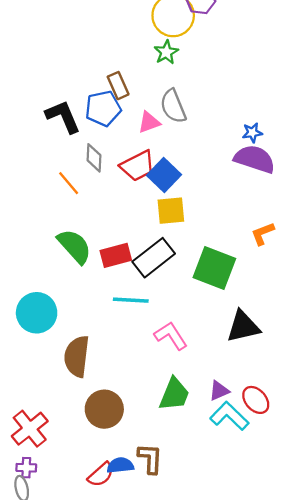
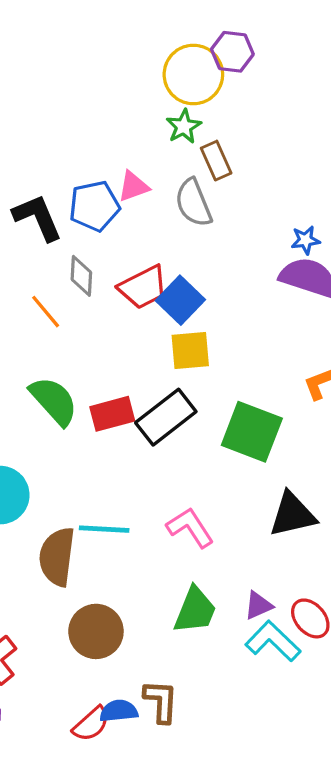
brown rectangle: (118, 86) -> (216, 161), moved
pink triangle: (149, 122) -> (133, 187), moved
cyan line: (131, 300) -> (104, 529), moved

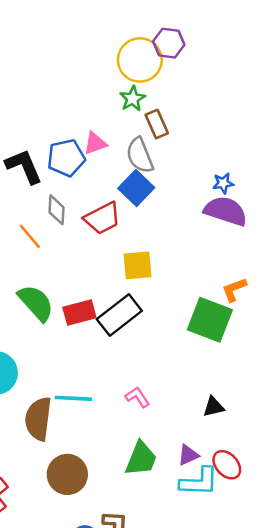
blue square: (180, 300) -> (136, 188), moved
green square: (252, 432) -> (210, 320), moved
black triangle: (292, 515) -> (214, 407), moved, size x0.6
pink L-shape: (190, 528) -> (137, 397), size x0.7
cyan L-shape: (273, 641) -> (199, 482), turned 138

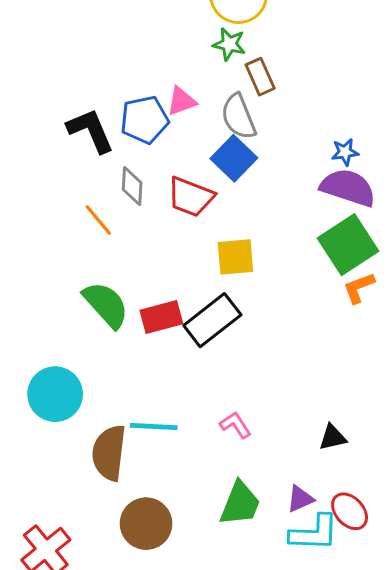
green star: (133, 99) -> (229, 44), turned -30
red trapezoid: (102, 218) -> (191, 197), turned 48
green square: (210, 320) -> (348, 245), moved, turned 36

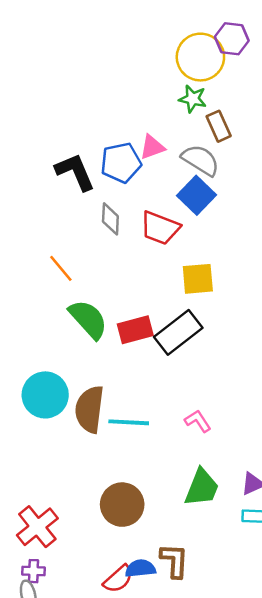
gray semicircle: (239, 117) -> (200, 160), turned 144
orange line: (98, 220) -> (61, 268), moved
brown semicircle: (109, 453) -> (90, 409), moved

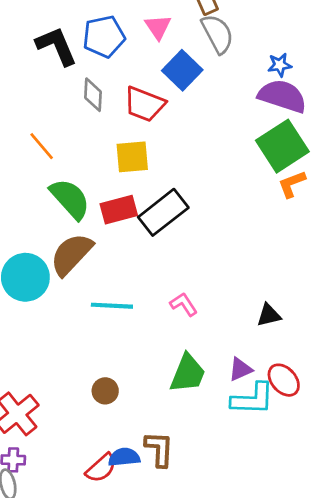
pink triangle: (152, 147) -> (158, 27), moved, turned -44
gray semicircle: (200, 160) -> (217, 34), moved, turned 30
yellow square: (198, 279) -> (132, 157), moved
brown semicircle: (90, 409) -> (71, 254), moved, turned 36
brown circle: (122, 505) -> (105, 391), size x0.6

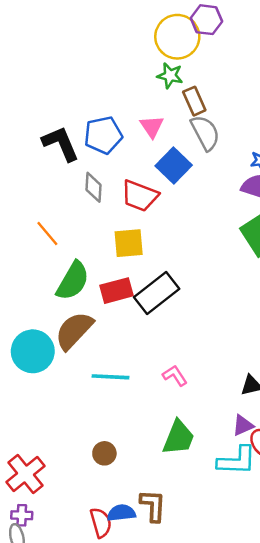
green semicircle: (70, 199) -> (73, 281), turned 72
purple triangle: (240, 369) -> (243, 425), moved
red semicircle: (101, 468) -> (101, 523), turned -64

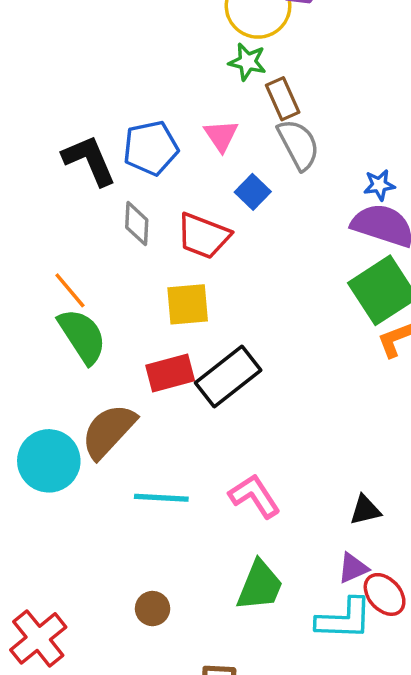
blue square: (174, 165) -> (253, 192), size x0.7
green semicircle: (73, 281) -> (82, 336), moved, turned -63
pink L-shape: (175, 376) -> (254, 496), size x1.4

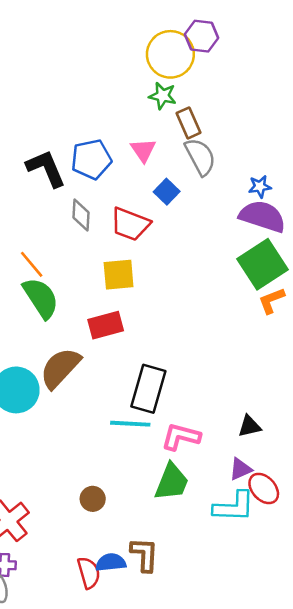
black rectangle: (228, 376) -> (148, 389), moved, turned -36
pink L-shape: (254, 496) -> (181, 437), moved, turned -42
cyan line: (161, 498) -> (130, 424), moved

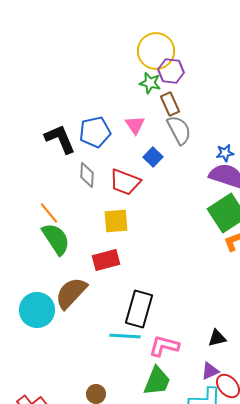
purple hexagon: (202, 36) -> (171, 71), moved

